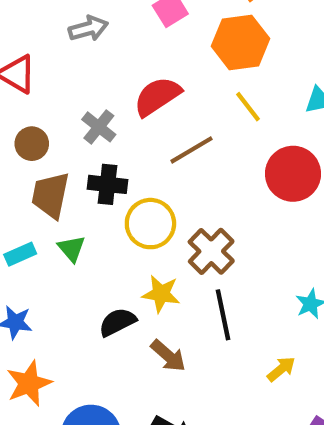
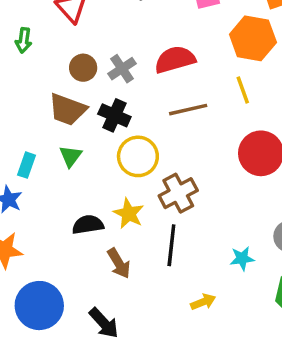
brown circle: (32, 144) -> (83, 68), moved
brown trapezoid: (50, 195) -> (67, 110), turned -99
cyan rectangle: (20, 254) -> (27, 165), moved, turned -65

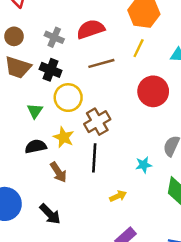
brown circle: (83, 68) -> (14, 36), moved
gray cross: (122, 69) -> (54, 37), turned -30
yellow line: (243, 90) -> (139, 48), turned 48
green triangle: (71, 156) -> (35, 111), moved

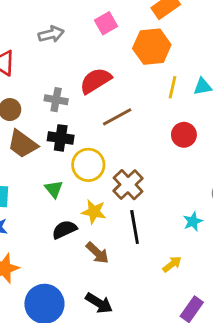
yellow line: (139, 48) -> (172, 87), moved
brown trapezoid: (18, 67) -> (23, 144), turned 32
red circle: (153, 91) -> (184, 135), size x0.7

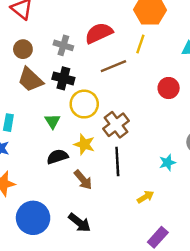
yellow line: (172, 87) -> (140, 44), moved

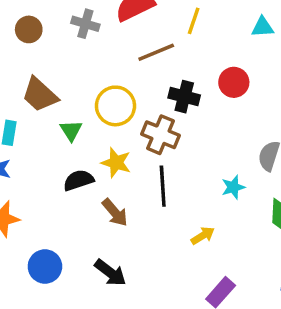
black cross: (63, 78) -> (184, 97), moved
brown trapezoid: (30, 80) -> (40, 95), moved
brown cross: (116, 125) -> (160, 135), turned -30
blue circle: (33, 218) -> (45, 267), size x0.7

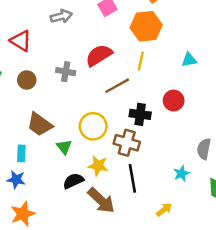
brown arrow: (115, 212) -> (101, 200), size x1.4

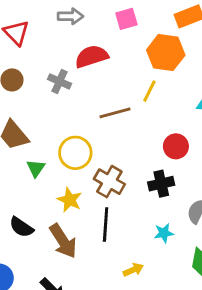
red semicircle: (99, 55) -> (91, 56), moved
black cross: (140, 114) -> (161, 184), moved, turned -35
black semicircle: (73, 181) -> (21, 227), moved, turned -135

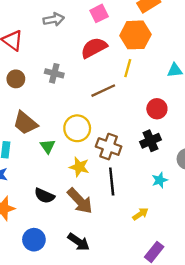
red semicircle: (91, 56) -> (94, 48), moved

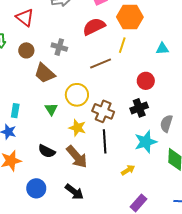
brown trapezoid: (25, 123) -> (45, 73), moved
cyan star: (160, 180) -> (146, 142), size x1.6

